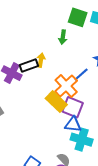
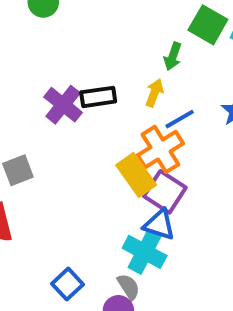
yellow arrow: (41, 60) -> (154, 93), moved
blue line: (81, 74) -> (180, 119), moved
cyan cross: (82, 140) -> (145, 252), moved

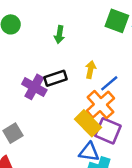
green arrow: (173, 56) -> (59, 35), moved
blue triangle: (159, 225) -> (89, 152), moved

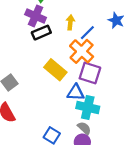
purple cross: (34, 87) -> (36, 16), moved
yellow rectangle: (88, 123) -> (55, 70), moved

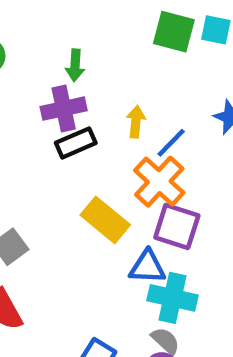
purple cross: (36, 16) -> (64, 109), turned -36

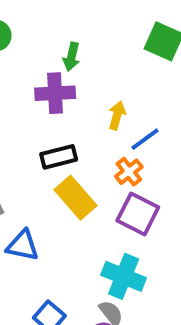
black rectangle: (76, 143) -> (59, 157), moved
orange cross: (159, 182) -> (129, 172), size x0.6
blue triangle: (147, 267) -> (23, 246), moved

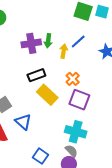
green arrow: (71, 57) -> (48, 41), moved
blue line: (145, 139) -> (78, 42), moved
blue triangle: (23, 246) -> (23, 122), turned 36

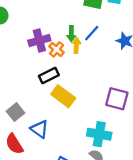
green arrow: (48, 41) -> (71, 34), moved
orange cross: (73, 79) -> (57, 49), moved
purple square: (79, 100) -> (117, 99), moved

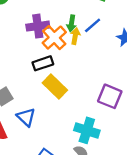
orange cross: (57, 49) -> (54, 38), size x1.5

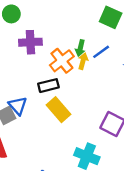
purple cross: (38, 26) -> (30, 42), moved
blue triangle: (26, 117) -> (18, 106), moved

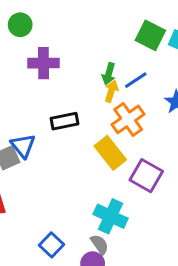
orange cross: (62, 61) -> (128, 119), moved
yellow rectangle: (58, 110) -> (110, 153), moved

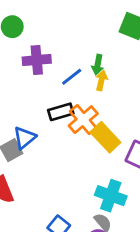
blue line: (136, 80) -> (72, 77), moved
orange cross: (128, 119) -> (83, 120), moved
blue triangle: (23, 146) -> (25, 138), turned 35

